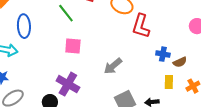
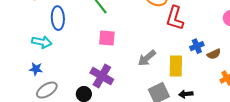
blue cross: (163, 54) -> (197, 46), turned -32
yellow rectangle: (169, 82) -> (176, 66), moved, size x1.5

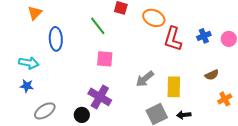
cyan arrow: (42, 42) -> (29, 63), moved
blue cross: (197, 46) -> (204, 36), moved
blue star: (36, 69) -> (27, 86), moved

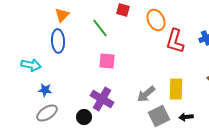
orange triangle: (35, 13) -> (62, 15), moved
orange ellipse: (154, 18) -> (156, 20), turned 40
gray arrow: (145, 79) -> (146, 94), moved
blue star: (27, 86) -> (45, 90), moved

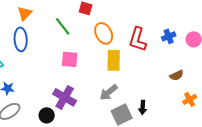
orange ellipse: (156, 20) -> (104, 33), moved
yellow rectangle: (176, 89) -> (114, 60), moved
black arrow: (186, 117) -> (143, 107), moved, turned -80

